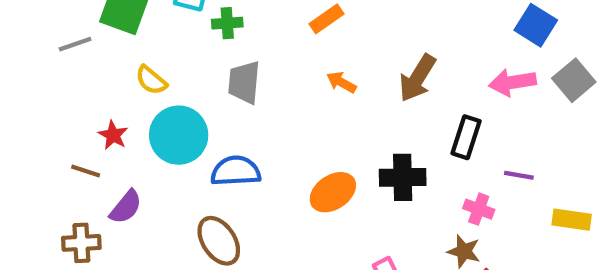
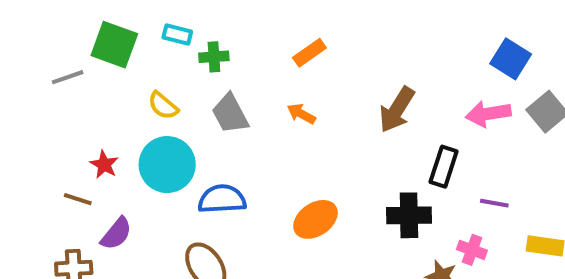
yellow semicircle: (151, 80) -> (163, 106), moved
gray trapezoid: (244, 82) -> (230, 114), turned -33
orange arrow: (341, 82) -> (301, 114), moved
black cross: (403, 177) -> (409, 215), moved
pink cross: (479, 209) -> (472, 250), moved

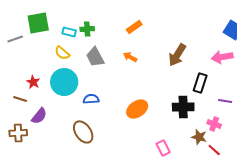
cyan rectangle: (177, 34) -> (69, 32), moved
green square: (114, 45) -> (38, 23), turned -30
blue semicircle: (222, 199) -> (91, 99), size x0.7

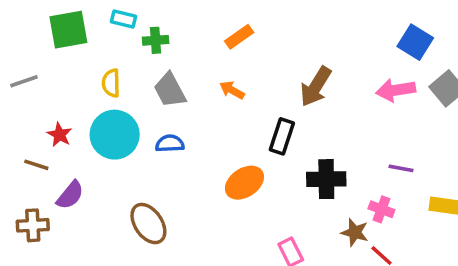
cyan rectangle: (69, 32) -> (124, 19), moved
gray line: (15, 39) -> (24, 81), moved
yellow semicircle: (62, 53) -> (111, 83), turned 49
black rectangle: (200, 83) -> (282, 136), moved
blue semicircle: (91, 99) -> (170, 143), moved

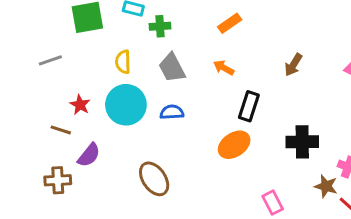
brown arrow: (316, 87) -> (293, 65), size x0.7
black rectangle: (282, 136) -> (249, 106), moved

